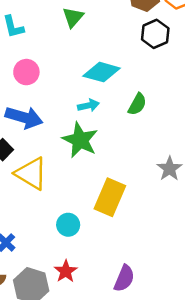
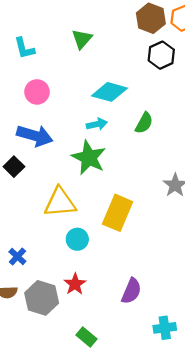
yellow triangle: (31, 173) -> (60, 202), moved, turned -36

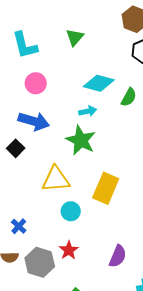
cyan L-shape: (24, 48) -> (25, 45), size x1.4
green semicircle: (144, 123) -> (129, 97), moved

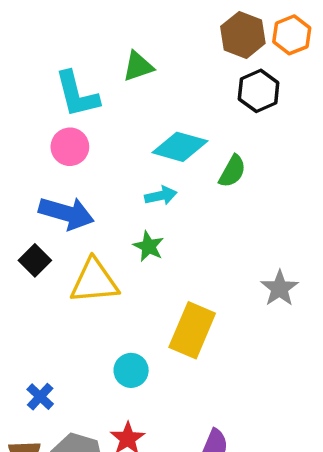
green triangle: (75, 37) -> (138, 66), turned 30
cyan L-shape: (25, 45) -> (77, 94), moved
green star: (81, 140) -> (149, 246), size x0.6
yellow triangle: (56, 179) -> (94, 281), moved

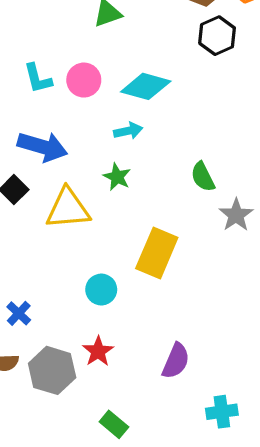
cyan L-shape: (77, 94) -> (38, 78), moved, size x0.7
pink circle: (70, 147) -> (84, 80), moved
green semicircle: (232, 171) -> (203, 177), moved, turned 124

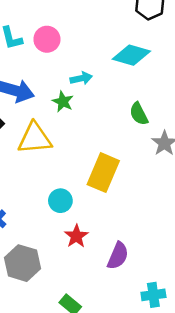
cyan diamond: (146, 86) -> (131, 55), moved
green star: (117, 177) -> (63, 102), moved
red star: (98, 351) -> (76, 236), moved

